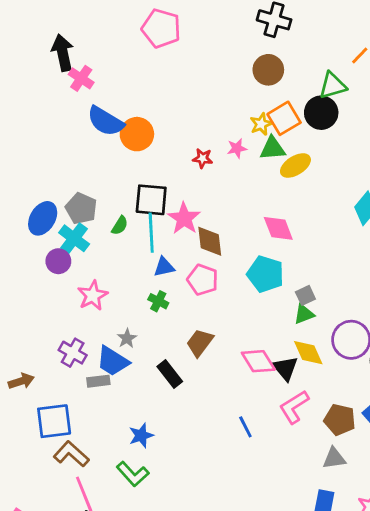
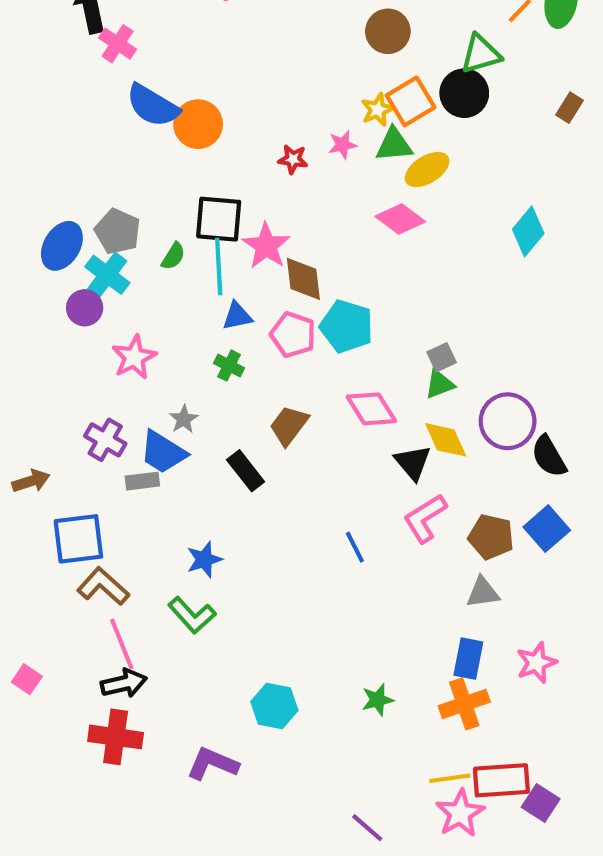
pink diamond: (278, 228) -> (400, 219), moved, turned -32
cyan pentagon: (265, 274) -> (347, 326), moved
pink diamond: (258, 361) -> (371, 409), moved

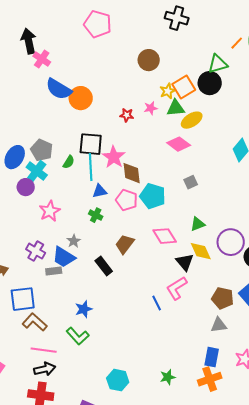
brown circle: (388, 31) -> (149, 60), moved
gray square: (442, 357) -> (191, 182), moved
pink L-shape: (425, 518) -> (177, 288), moved
pink line: (122, 644) -> (44, 350), turned -60

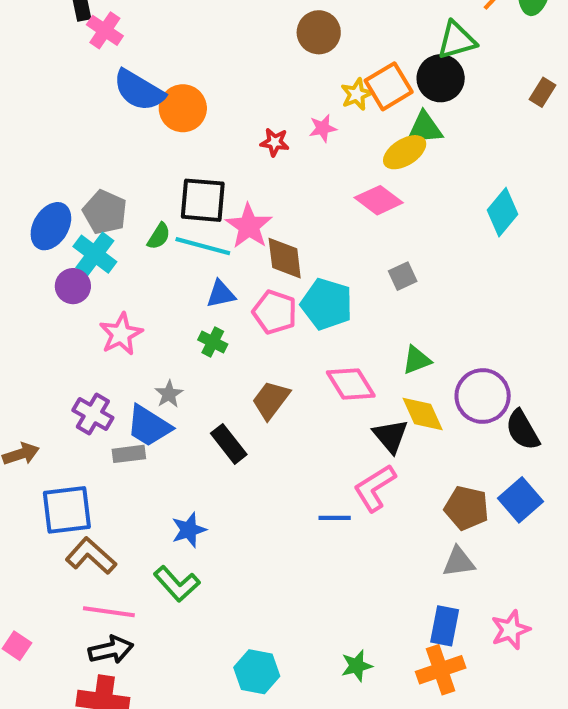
green triangle: (176, 108) -> (425, 128), moved
cyan line: (91, 167) -> (203, 246), turned -72
blue line: (157, 303) -> (335, 518), turned -63

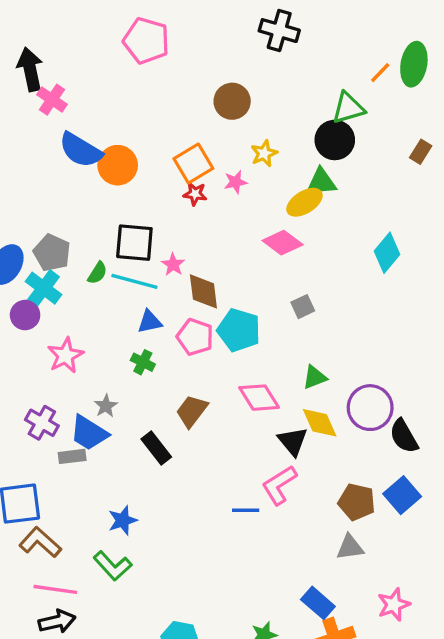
orange square: (389, 86) -> (193, 164), moved
pink star: (249, 226) -> (173, 265), size x0.6
blue rectangle: (445, 626) -> (318, 603), moved, turned -60

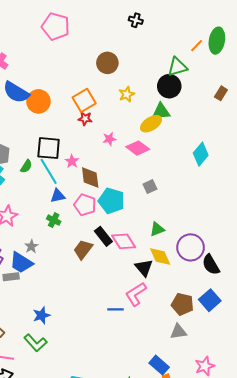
black cross: (279, 31) -> (136, 20), size x0.6
pink star: (235, 182) -> (109, 139), moved
cyan line: (134, 281) -> (49, 171), turned 44
black rectangle: (156, 448) -> (103, 236), moved

